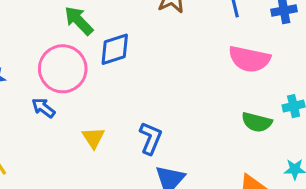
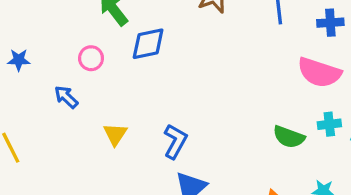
pink semicircle: (249, 59) -> (319, 72), moved
pink circle: (63, 69) -> (91, 58), size x0.5

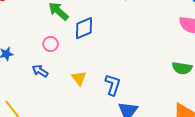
yellow triangle: (115, 134) -> (79, 78), moved

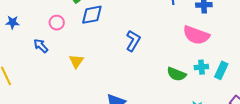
blue L-shape: (113, 85) -> (133, 41), moved

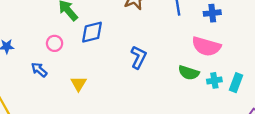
green semicircle: (176, 74) -> (189, 73), moved

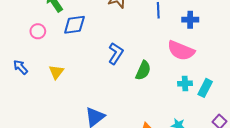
blue arrow: (39, 70) -> (20, 67), moved
green semicircle: (189, 73) -> (143, 70), moved, turned -90

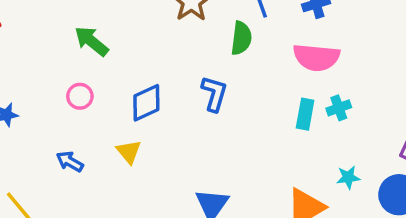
blue diamond: (74, 25) -> (146, 103), moved
green semicircle: (143, 70) -> (241, 38), moved
cyan rectangle: (205, 88) -> (305, 114), moved

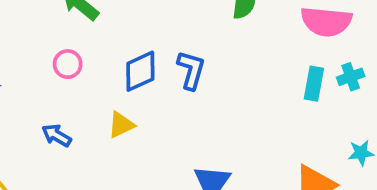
blue L-shape: (214, 94) -> (191, 70), moved
yellow triangle: (129, 152) -> (121, 125), turned 44

